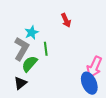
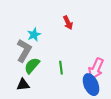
green line: (46, 49) -> (61, 68), moved
black triangle: (20, 83) -> (23, 85), turned 32

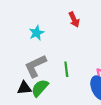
gray L-shape: (24, 51) -> (35, 66), moved, turned -145
green semicircle: (32, 66) -> (40, 88), moved

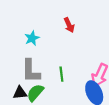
gray L-shape: (35, 66) -> (31, 71), turned -65

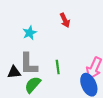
black triangle: (20, 93) -> (14, 72), moved

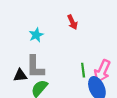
green line: (58, 67) -> (83, 70), moved

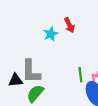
cyan star: (36, 35) -> (51, 34), moved

